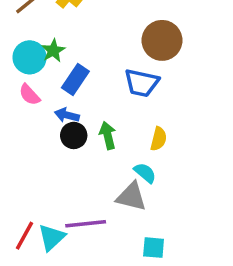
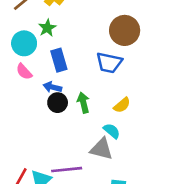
green star: (53, 51) -> (47, 28), moved
blue rectangle: (75, 79) -> (59, 60), turned -50
yellow semicircle: (159, 139) -> (122, 105), turned 36

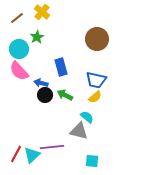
blue rectangle: (59, 60) -> (61, 67), moved
blue trapezoid: (109, 63) -> (96, 80), moved
pink semicircle: (24, 72) -> (19, 71), size x1.5
green arrow: (83, 103) -> (65, 95), turned -49

